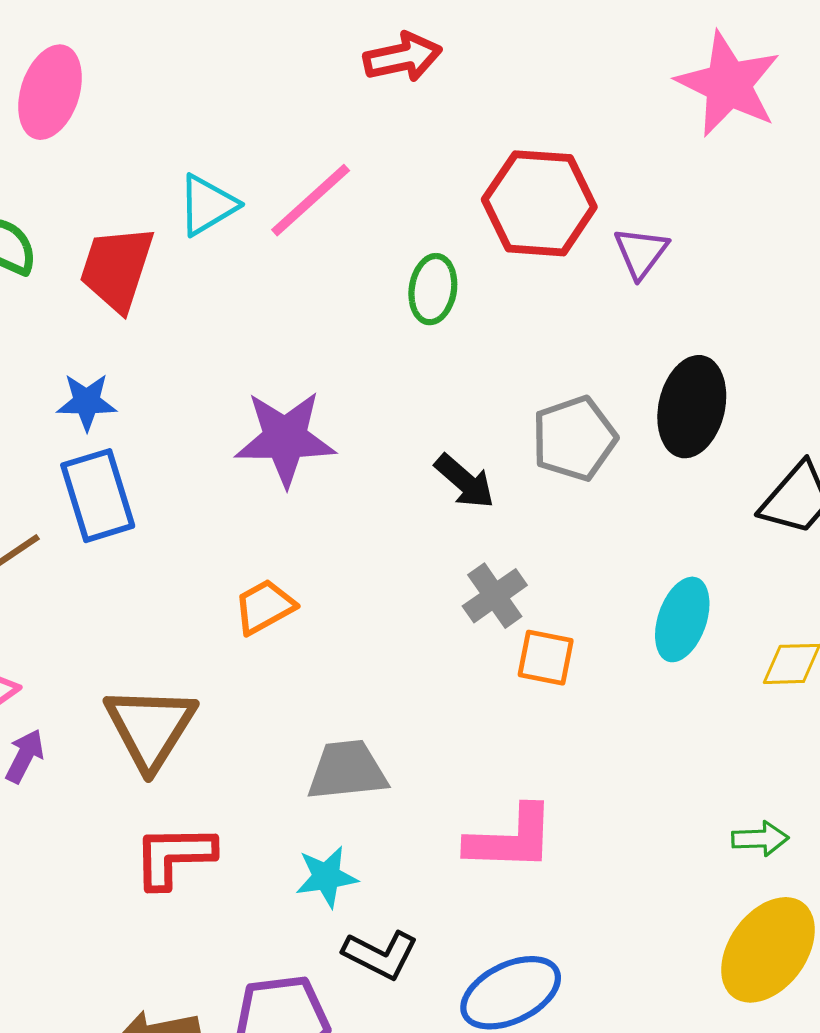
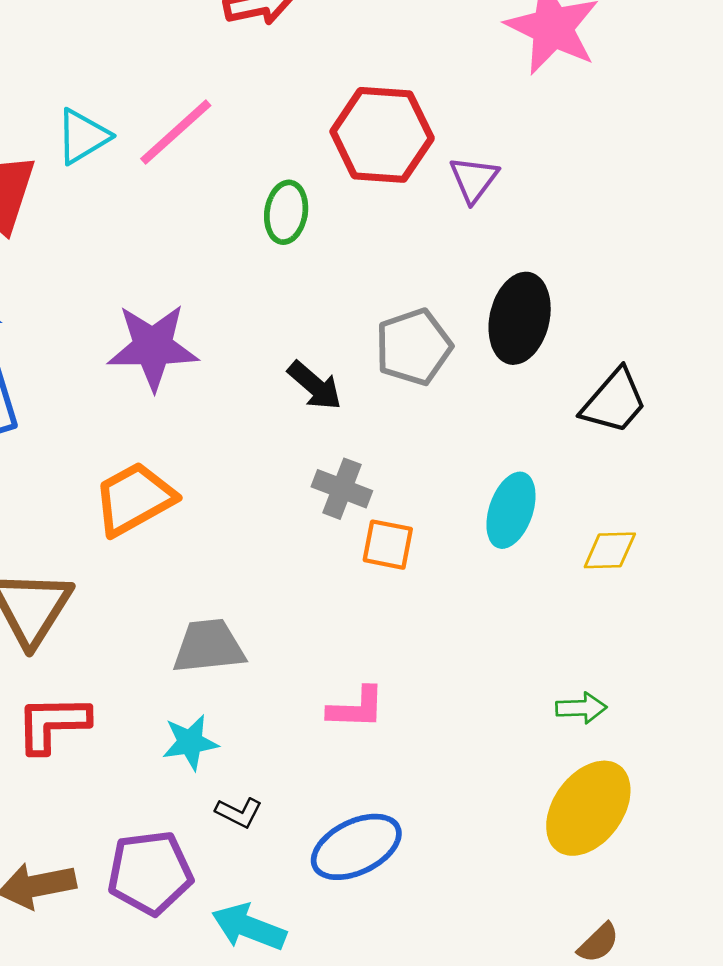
gray cross: (495, 596) -> (342, 489), turned -34
orange trapezoid: (264, 607) -> (134, 499), size x1.5
pink L-shape: (511, 839) -> (356, 708), size x0.7
black L-shape: (380, 955) -> (239, 813), size x0.7

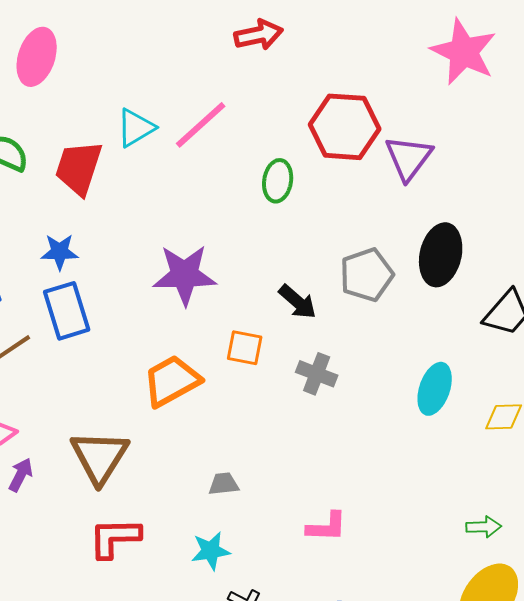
purple triangle: (474, 179) -> (409, 158), size x1.4
orange square: (388, 545) -> (245, 348), moved
gray trapezoid: (209, 646) -> (224, 484), size x0.6

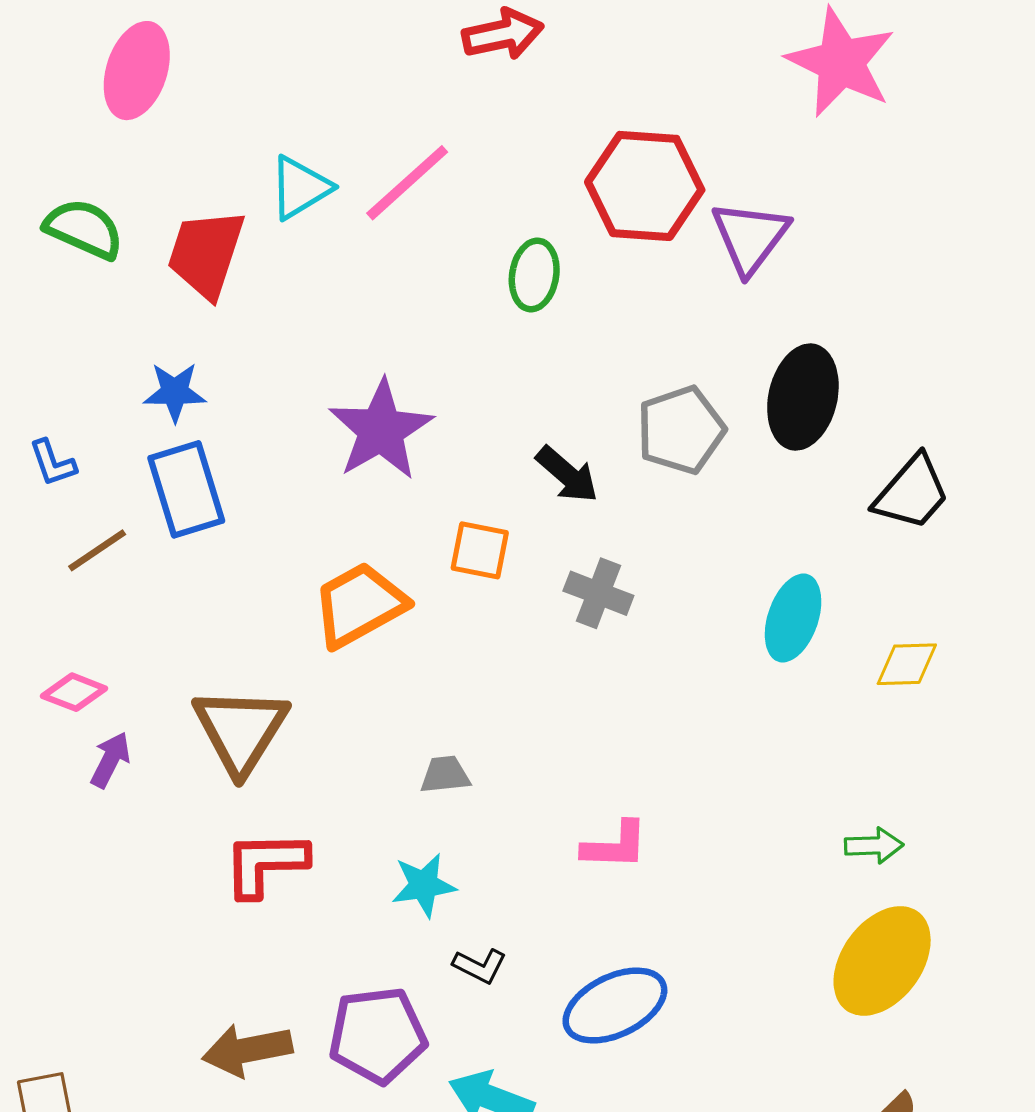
purple star: (185, 275) -> (381, 430), turned -30

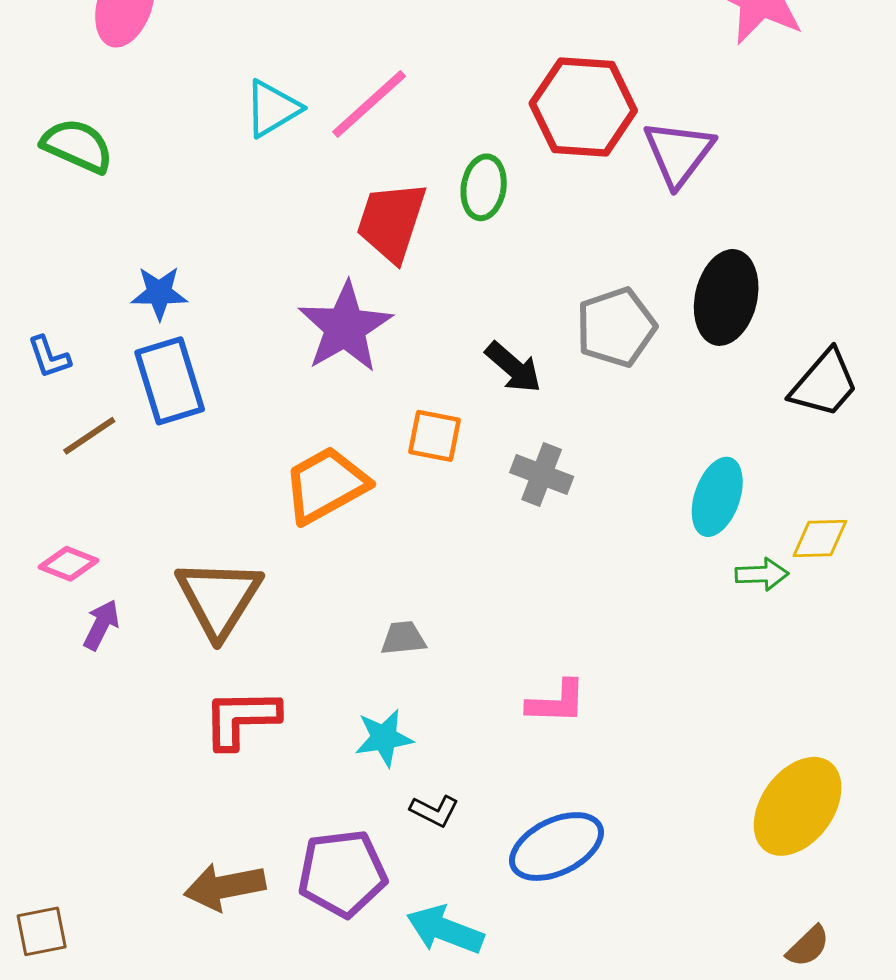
red trapezoid: (206, 254) -> (391, 222), moved
green arrow: (874, 846) -> (762, 574), moved

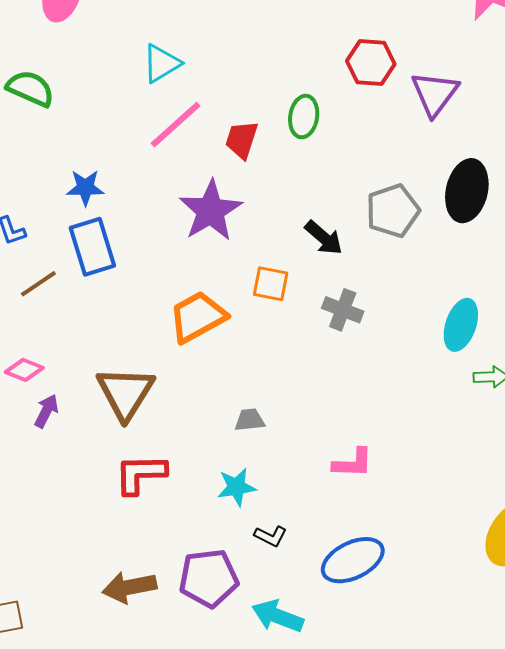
pink line: (369, 104) -> (175, 125), moved
red hexagon: (583, 107) -> (371, 62), size x0.7
red trapezoid: (391, 222) -> (242, 140), size x0.7

